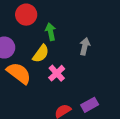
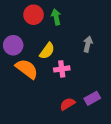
green arrow: (51, 32) -> (56, 17), moved
pink cross: (57, 73) -> (62, 69), turned 35

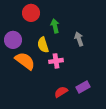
green arrow: (56, 17) -> (55, 26), moved
gray arrow: (88, 44) -> (79, 39), turned -32
yellow semicircle: (47, 51) -> (43, 45), turned 126

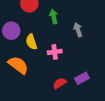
yellow semicircle: (43, 45) -> (31, 42), moved
orange semicircle: (25, 61) -> (18, 65), moved

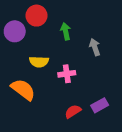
purple circle: (11, 31) -> (15, 31), moved
yellow semicircle: (31, 42) -> (39, 62), turned -70

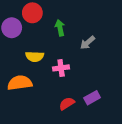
gray arrow: (95, 47) -> (87, 43), turned -112
orange semicircle: (23, 90) -> (20, 83), turned -45

